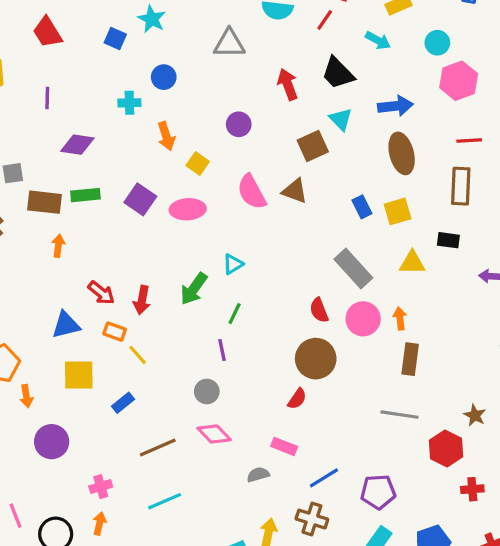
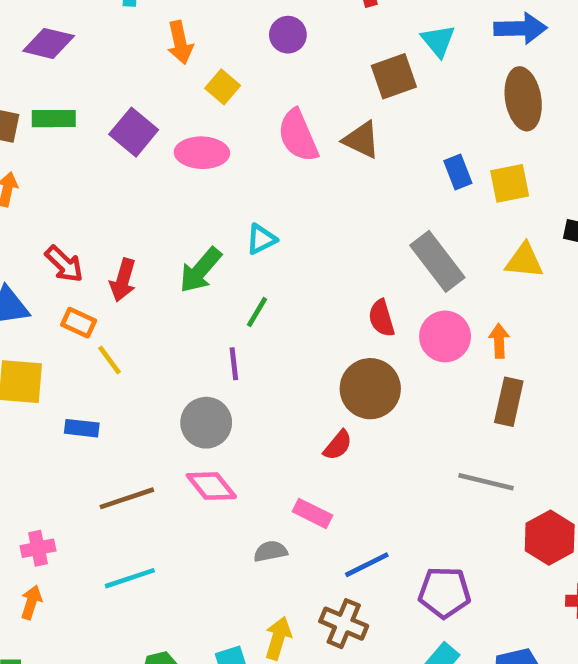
gray circle: (207, 391) -> (206, 423), size x1.4
blue rectangle: (123, 403) -> (82, 428), turned 40

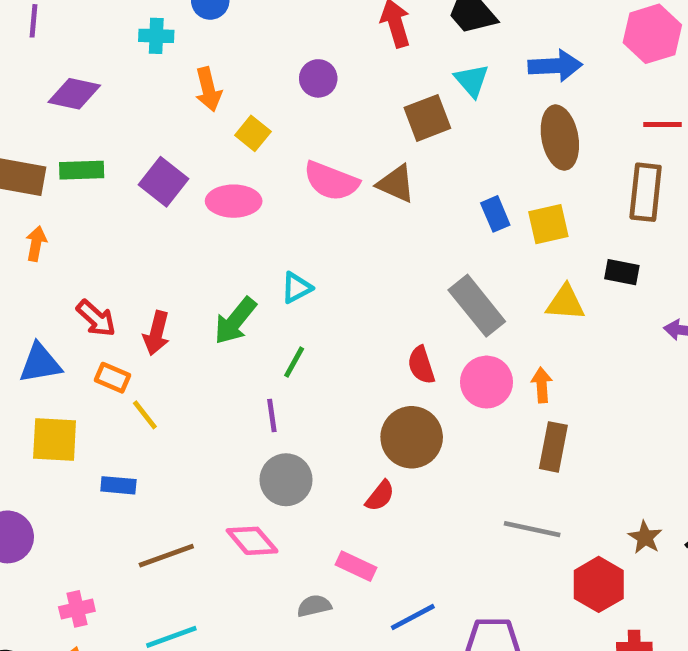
pink semicircle: (298, 136) -> (331, 181), turned -44
gray circle: (206, 423) -> (286, 480), moved

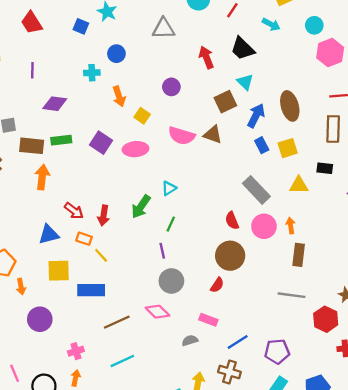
blue arrow: (555, 66) -> (256, 116), moved, turned -55
orange arrow: (36, 244) -> (42, 177), size x1.5
blue rectangle: (118, 485) -> (91, 290), size x1.6

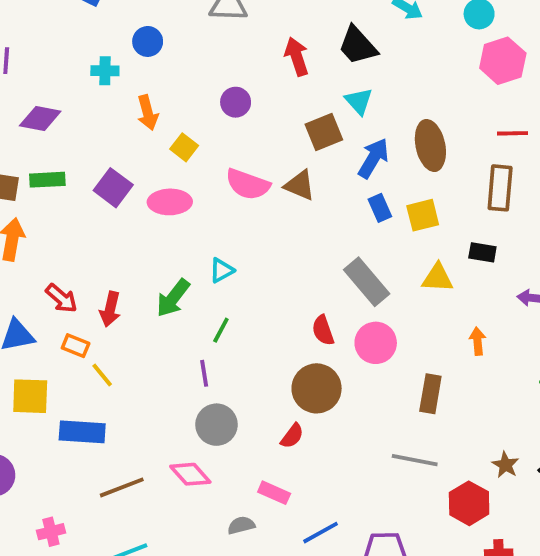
orange arrow: (291, 226) -> (478, 341), moved

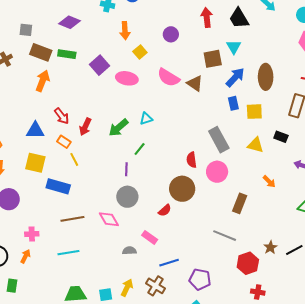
orange arrow: (478, 341) -> (269, 182), turned 128

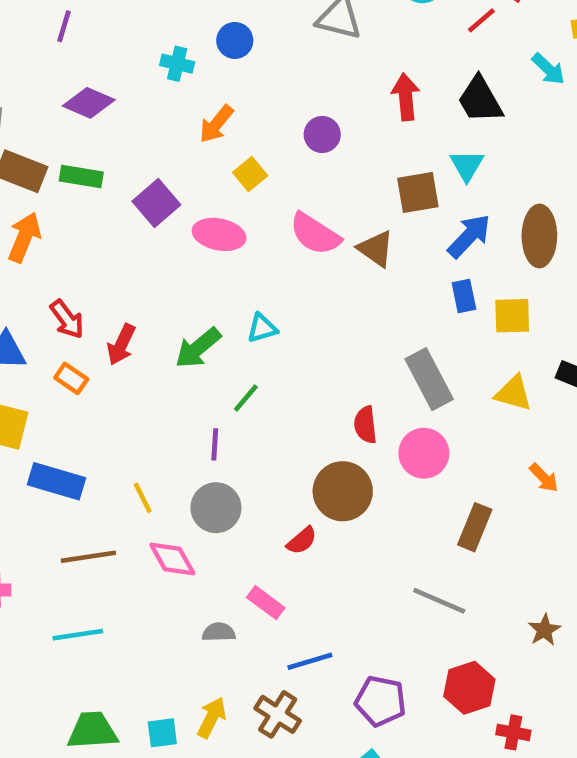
orange arrow: (125, 31) -> (216, 124), turned 42
yellow line: (74, 159) -> (143, 498), moved
red hexagon: (248, 263) -> (469, 688), moved

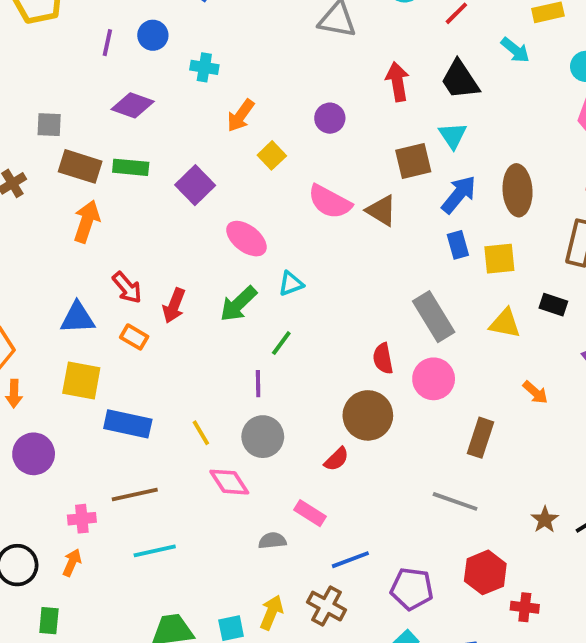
blue circle: (235, 40) -> (153, 35), moved
pink ellipse: (219, 234) -> (246, 239), moved, turned 30
brown line: (88, 557) -> (135, 495), moved

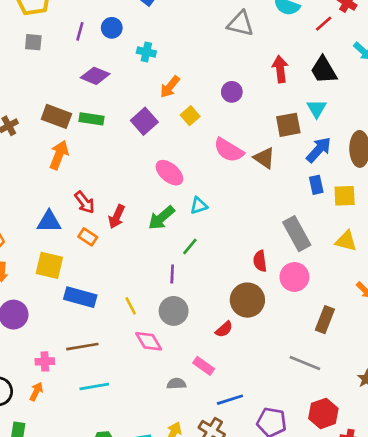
gray square: (49, 125) -> (33, 42), moved
purple square: (195, 185) -> (144, 121), moved

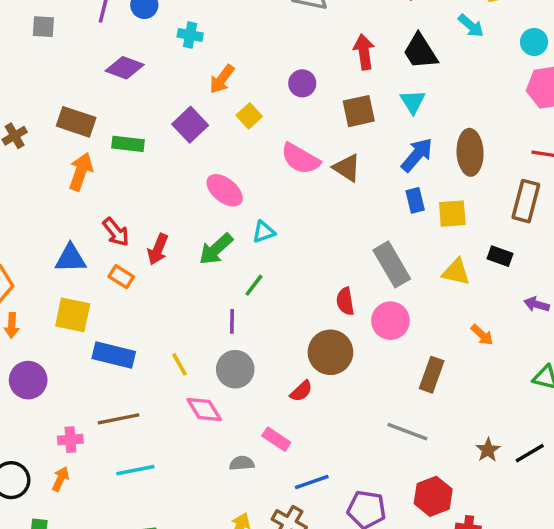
green rectangle: (92, 119) -> (128, 144), moved
brown square: (288, 125) -> (359, 111), moved

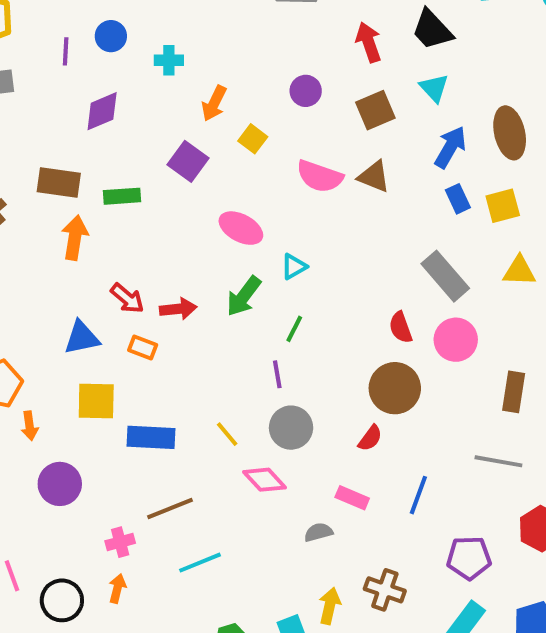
purple diamond: (125, 68) -> (102, 111), turned -33
red arrow: (158, 249) -> (178, 309), turned -108
blue line: (312, 482) -> (418, 495), moved, turned -40

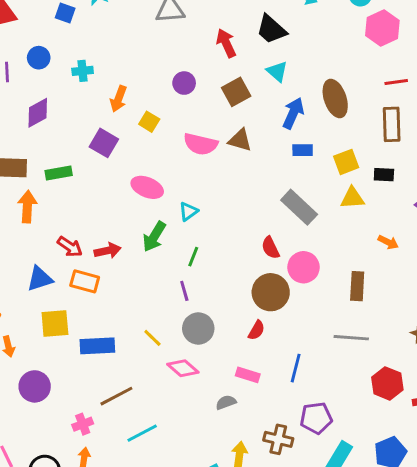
blue rectangle: (458, 199) -> (303, 150), turned -60
yellow square: (503, 206) -> (346, 162), moved
pink circle: (456, 340) -> (303, 267), moved
orange rectangle: (143, 348) -> (85, 281), size x1.4
purple pentagon: (469, 558) -> (316, 418), moved

